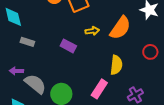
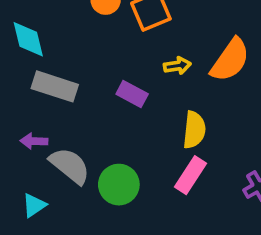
gray rectangle: (27, 42) -> (55, 86), size x1.6
yellow semicircle: (116, 65) -> (194, 130), moved

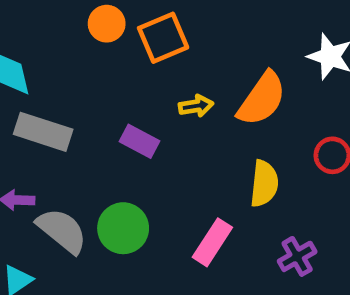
yellow semicircle: (194, 130) -> (264, 184), moved
green circle: (119, 185) -> (123, 228), moved

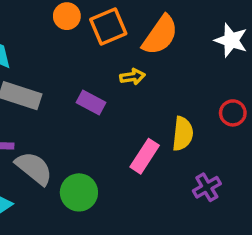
orange semicircle: (262, 99) -> (160, 35), moved
green circle: (123, 228) -> (79, 192), moved
pink rectangle: (212, 242) -> (145, 156), moved

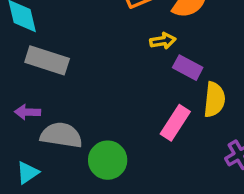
purple rectangle: (91, 103) -> (188, 68), moved
gray semicircle: (34, 168) -> (61, 135), turned -30

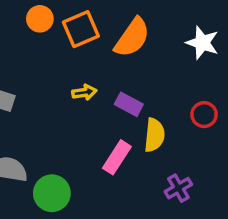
yellow arrow: (163, 41) -> (84, 92), moved

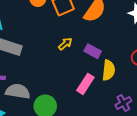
yellow arrow: (84, 92) -> (65, 44), turned -32

